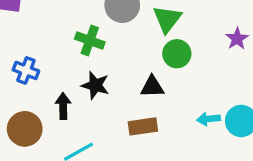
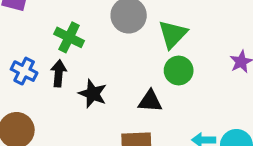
green cross: (90, 40) -> (69, 37), moved
black arrow: (63, 106) -> (59, 73), moved

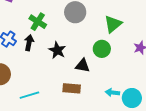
green triangle: (173, 34) -> (113, 24), moved
black star: (93, 94) -> (57, 50), moved

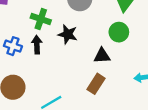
black star: (57, 50) -> (68, 34), moved
brown rectangle: (72, 88) -> (96, 84), turned -48

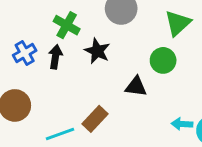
blue cross: (13, 46) -> (25, 53), turned 30
brown rectangle: (96, 84) -> (95, 119), moved

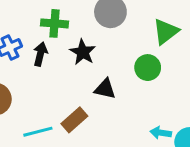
green cross: (67, 25) -> (54, 23), turned -30
black triangle: (136, 86) -> (105, 89), moved

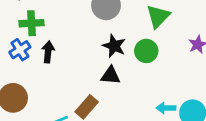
green cross: (54, 23) -> (31, 23), moved
black star: (83, 52) -> (114, 46), moved

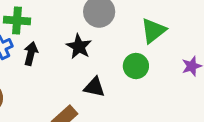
black star: (114, 46) -> (79, 47), moved

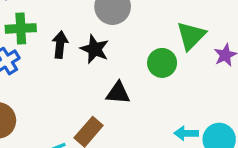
green triangle: (153, 31) -> (191, 36), moved
black arrow: (31, 54) -> (60, 45), moved

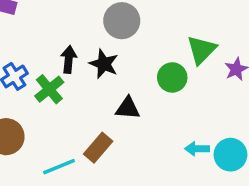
green cross: (21, 28) -> (49, 89), moved, turned -36

